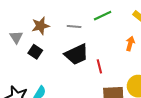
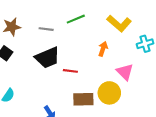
red line: (99, 66) -> (70, 71), turned -72

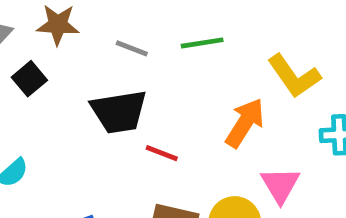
orange arrow: (103, 49) -> (245, 123), size x1.5

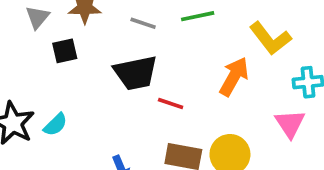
black square: (29, 79) -> (65, 51), turned 30
pink triangle: (280, 185) -> (290, 124), moved

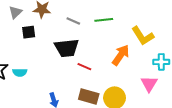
cyan semicircle: (55, 125) -> (20, 72), turned 40

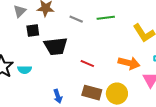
black trapezoid: (67, 48) -> (56, 46), moved
orange arrow: (121, 55) -> (129, 63), moved, turned 70

